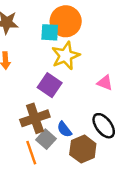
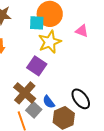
pink triangle: (105, 83) -> (82, 31), moved
brown cross: (35, 118) -> (25, 93), turned -30

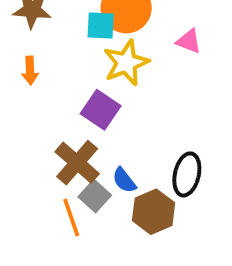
black ellipse: (81, 99) -> (187, 174), turned 50

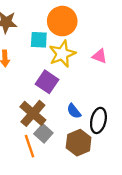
cyan square: (101, 25) -> (39, 40), moved
pink triangle: (189, 41) -> (100, 56), moved
blue semicircle: (124, 180) -> (74, 111), moved

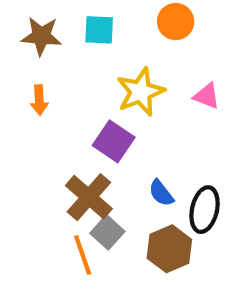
orange circle: (62, 21) -> (176, 22), moved, size x0.7
cyan square: (39, 40) -> (99, 30), moved

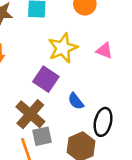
blue semicircle: (161, 193) -> (76, 101), moved
gray square: (107, 232) -> (42, 136), turned 36

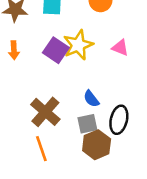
purple square: (46, 79) -> (56, 50), moved
gray square: (42, 136) -> (87, 124), moved

